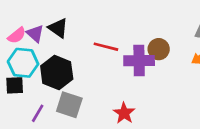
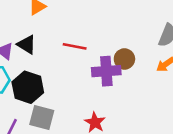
red line: (106, 47) -> (75, 46), moved

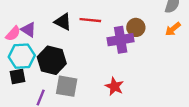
black triangle: (27, 44) -> (63, 22), moved

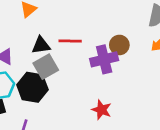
black triangle: (63, 22) -> (41, 45), turned -30
gray square: (67, 86) -> (46, 67), moved, turned -35

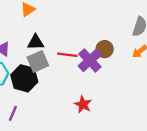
red line: (70, 41) -> (67, 55), moved
purple cross: (104, 59) -> (90, 60), turned -35

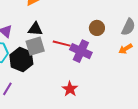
brown circle: (105, 49) -> (97, 28), moved
purple cross: (90, 60) -> (81, 51), turned -30

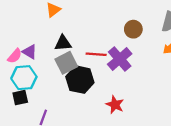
purple cross: (81, 51) -> (120, 59), turned 35
black hexagon: (21, 59) -> (80, 80), moved

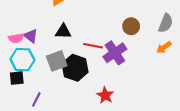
pink semicircle: (15, 56) -> (16, 38), turned 32
gray square: (66, 63) -> (57, 61), moved

